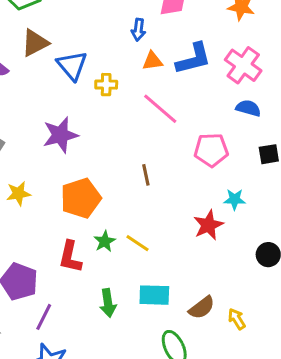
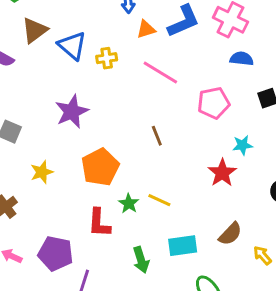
brown semicircle: (202, 308) -> (230, 234), moved

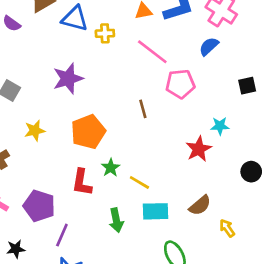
blue triangle: (72, 46) -> (75, 19), turned -32
blue semicircle: (242, 59) -> (209, 46), moved, turned -55
pink pentagon: (214, 103) -> (180, 84), moved
yellow line: (159, 200) -> (139, 182), moved

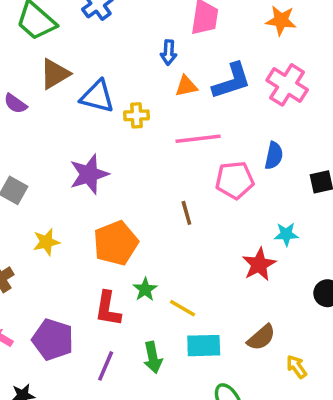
blue semicircle: (209, 46) -> (274, 156), moved, turned 145
pink line: (152, 52) -> (198, 139), turned -44
purple line: (62, 235) -> (106, 366), moved

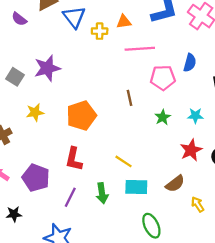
orange triangle: (186, 86) -> (124, 22), moved
blue triangle: (97, 96) -> (74, 17), turned 35
purple star: (89, 174) -> (47, 68), moved
red star: (259, 264) -> (191, 150), moved
green star: (145, 289) -> (163, 117), moved

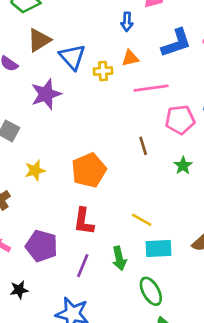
purple star: (47, 68) -> (46, 94), moved
green ellipse: (151, 226) -> (151, 291), moved

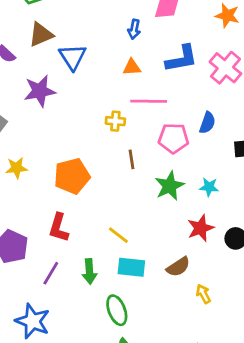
yellow cross: (103, 71) -> (115, 121), moved
green star: (183, 166) -> (170, 186), size x1.5

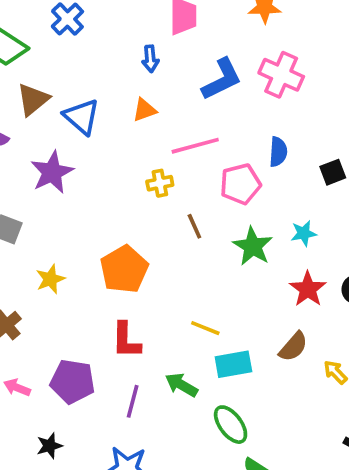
orange triangle: (132, 67) -> (145, 110), moved
green arrow: (89, 271) -> (181, 385), turned 140

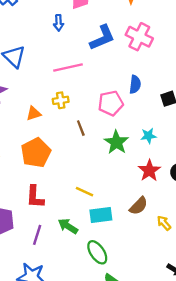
orange triangle: (145, 110) -> (34, 113), moved
pink line: (195, 146) -> (68, 67), moved

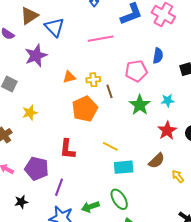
yellow cross: (61, 100) -> (93, 80), moved
orange pentagon: (36, 153) -> (85, 109), moved
green arrow: (68, 226) -> (90, 207), moved, turned -54
purple line: (37, 235) -> (59, 187), moved

